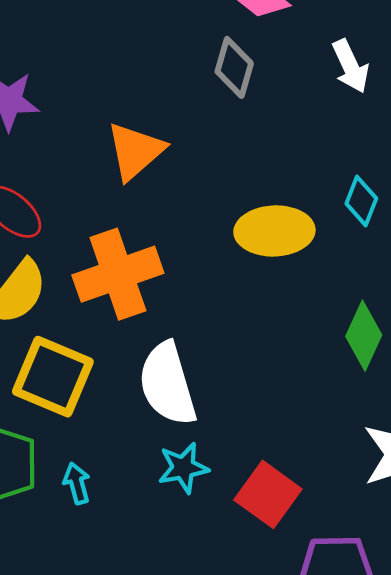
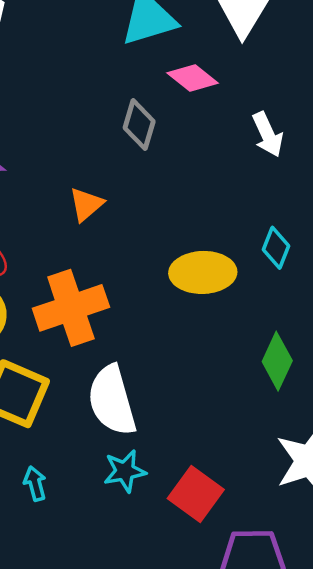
gray diamond: (234, 67) -> (139, 125), moved
orange triangle: (135, 151) -> (86, 204), size x0.7

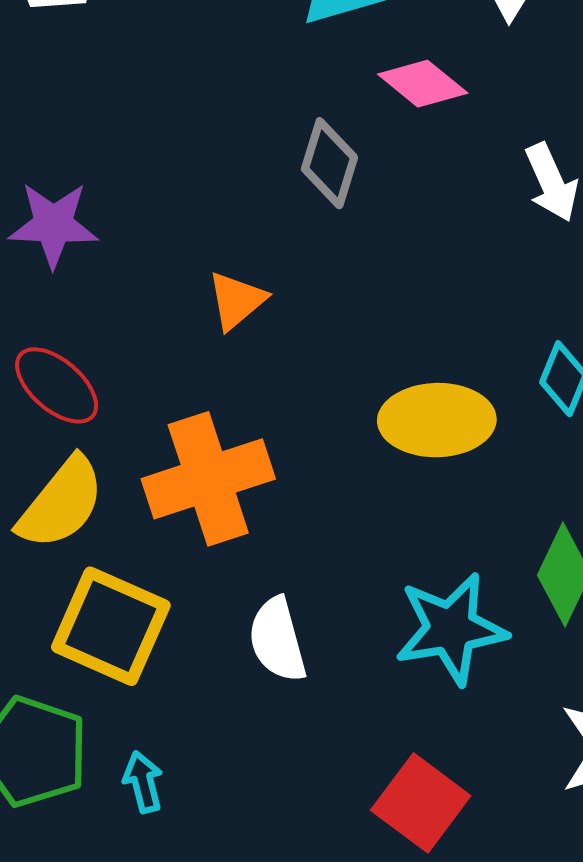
white semicircle: (112, 400) -> (277, 640), size x0.7
cyan star: (125, 471) -> (451, 629), moved, size x1.5

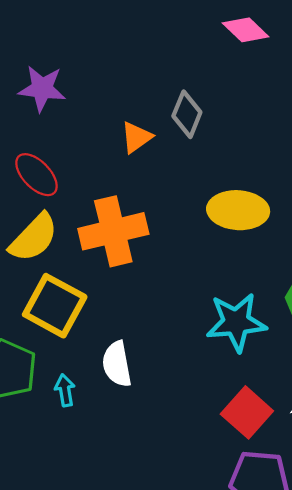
gray diamond: (329, 163) -> (187, 114), moved
white semicircle: (277, 640) -> (117, 364), moved
red square: (421, 803) -> (247, 412), moved

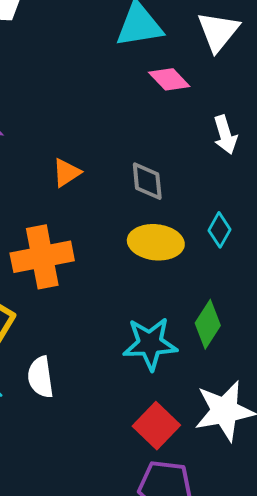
gray diamond: (187, 114) -> (147, 181), moved, turned -30

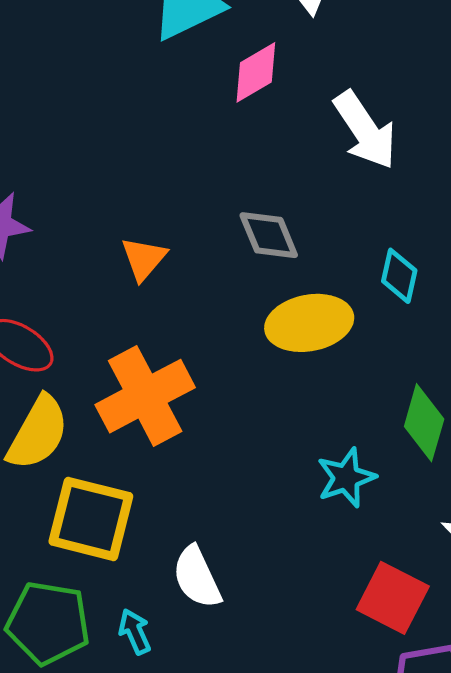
pink diamond: (169, 79) -> (256, 72), turned -60
white arrow: (225, 135) -> (365, 130), size x1.4
cyan star: (150, 344) -> (346, 478), size x0.7

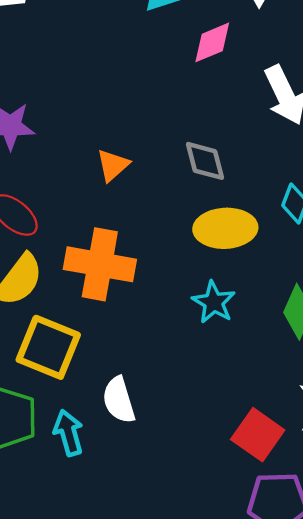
orange cross: (145, 396) -> (100, 264), turned 30
cyan star: (346, 478) -> (214, 302), moved, turned -30
cyan arrow: (135, 632) -> (68, 433), size x1.4

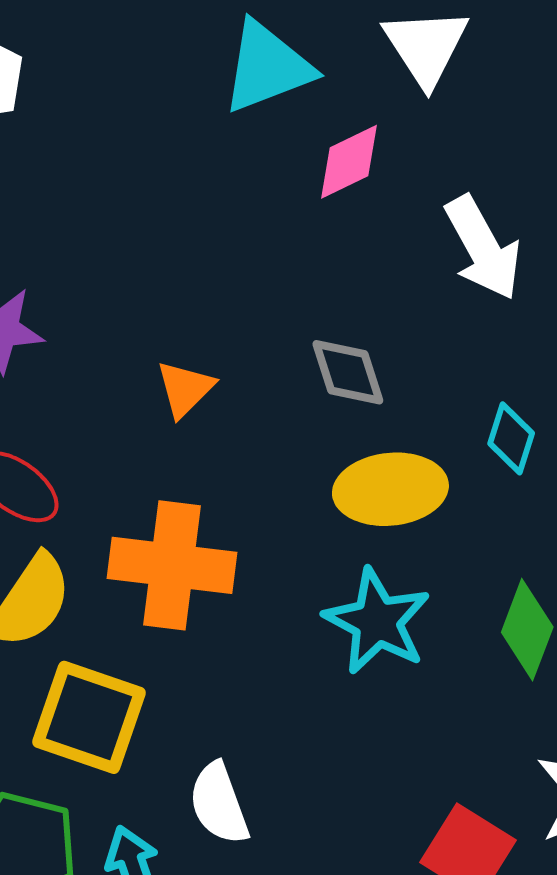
cyan star: (214, 302) -> (377, 621), size x1.4

